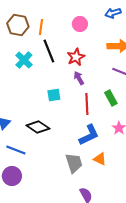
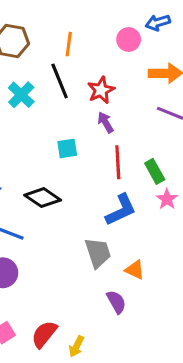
pink circle: (80, 24) -> (129, 39), moved
orange line: (41, 27) -> (69, 44), moved
green rectangle: (111, 98) -> (155, 171), moved
orange triangle: (100, 159) -> (135, 270), moved

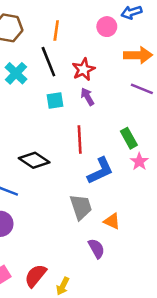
cyan square: (67, 148) -> (55, 101), moved
red line: (118, 162) -> (80, 139), moved

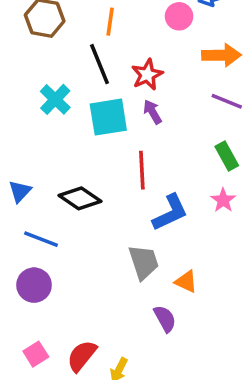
cyan cross: (16, 73) -> (55, 99), moved
cyan square: (55, 101) -> (108, 117), size x1.6
green rectangle: (129, 138) -> (227, 156), moved

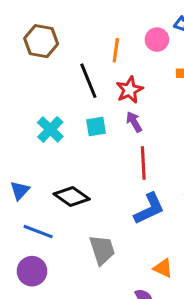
orange line: (110, 22) -> (116, 50), moved
cyan cross: (55, 99) -> (50, 129), moved
cyan square: (108, 117) -> (96, 126), size x0.6
red line: (142, 170) -> (143, 163), moved
gray trapezoid: (144, 262) -> (102, 250), moved

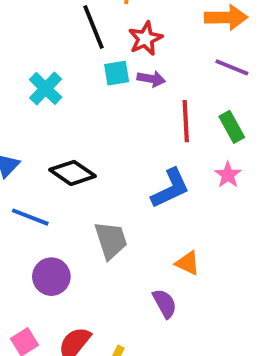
purple arrow: (134, 122) -> (151, 79), turned 130
cyan square: (96, 126) -> (117, 73), moved
red line: (143, 163) -> (186, 121), moved
purple circle: (32, 271) -> (51, 277), moved

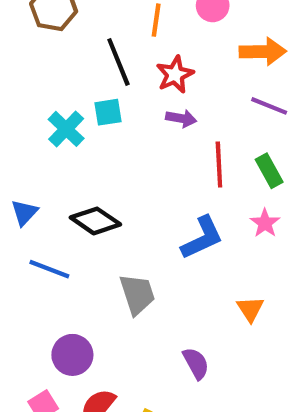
cyan square: (117, 73) -> (108, 112), moved
orange triangle: (188, 263) -> (250, 309), moved, turned 32
purple circle: (51, 277) -> (72, 355), moved

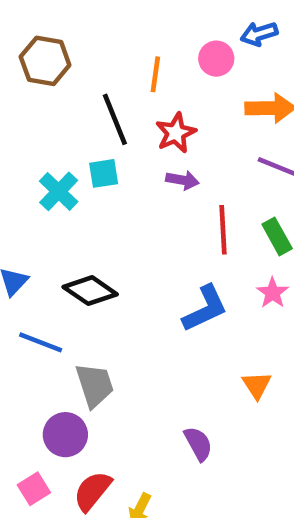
gray trapezoid: (137, 294) -> (95, 385), moved

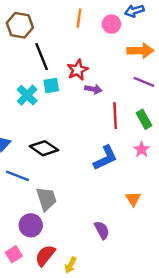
orange line: (155, 74) -> (79, 18), moved
black line: (115, 119) -> (42, 57), moved
red star: (176, 133) -> (78, 70), moved

